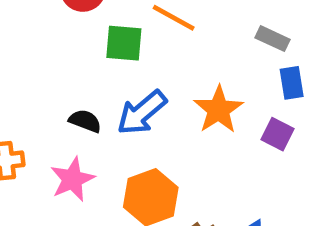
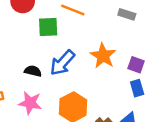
blue rectangle: (292, 83) -> (137, 88), moved
pink star: (72, 179) -> (30, 103), turned -30

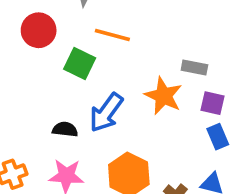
gray rectangle: (127, 14) -> (194, 68), moved
green square: (48, 27) -> (80, 63), turned 35

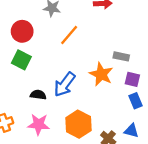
orange line: (112, 35) -> (69, 35), turned -65
green square: (80, 63) -> (21, 60), moved

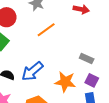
orange star: (101, 74) -> (65, 82), moved, turned -30

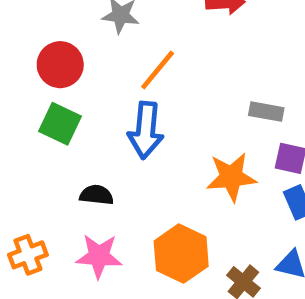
blue arrow: (32, 71) -> (146, 130), moved, turned -30

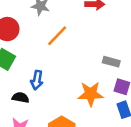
blue arrow: (146, 130) -> (37, 80), moved, size x0.7

